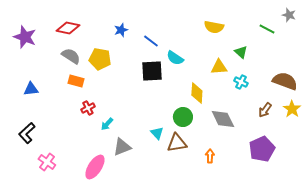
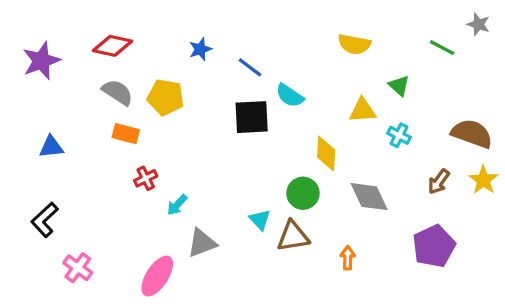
purple star: (25, 37) -> (41, 61), turned 30

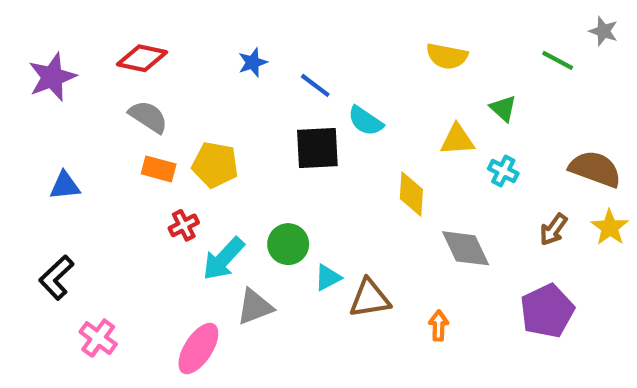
yellow pentagon: (166, 97) -> (215, 165), moved
green circle: (303, 193) -> (288, 244), moved
cyan arrow: (177, 205) -> (223, 259), size x1.6
cyan triangle: (260, 220) -> (328, 278), turned 45

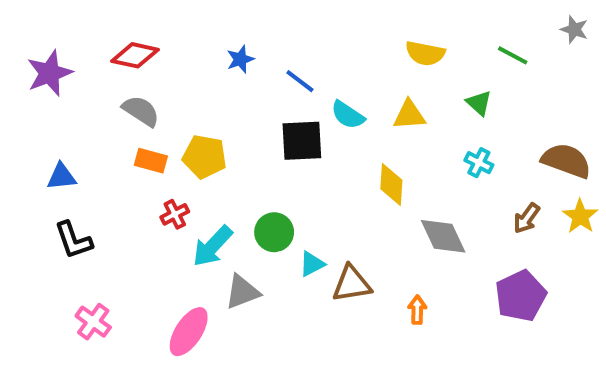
green line: (558, 60) -> (513, 55), moved
yellow triangle: (457, 140) -> (409, 115), moved
black L-shape: (56, 278) -> (73, 240), moved, turned -66

